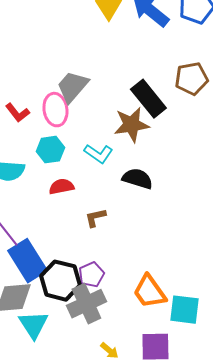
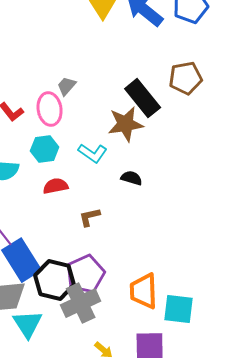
gray trapezoid: (72, 87) -> (67, 86), size x0.6
black semicircle: (137, 179) -> (132, 178), size x0.7
purple pentagon: (91, 275) -> (86, 274), size x1.5
orange trapezoid: (149, 292) -> (144, 291), turned 33

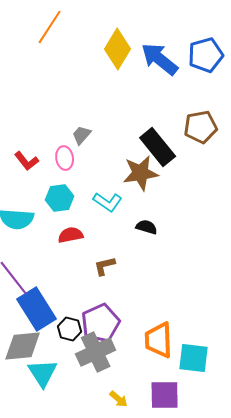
pink ellipse: (50, 109) -> (65, 158), size x0.7
black hexagon: (55, 280) -> (70, 329), size x0.6

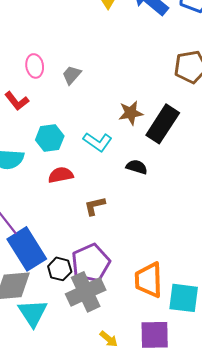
black rectangle: (158, 147) -> (163, 124), moved, turned 72
pink ellipse: (65, 158) -> (35, 66), moved
brown star: (141, 173) -> (131, 113), size x0.7

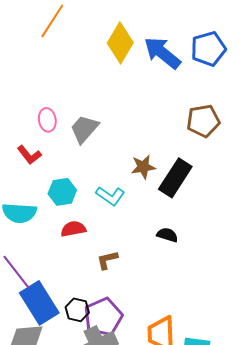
gray trapezoid: (72, 75) -> (84, 129), size x1.5
black semicircle: (137, 167) -> (167, 235), moved
black hexagon: (60, 269) -> (77, 310), moved

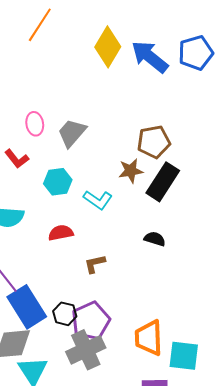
brown pentagon: (203, 121) -> (154, 142), moved
cyan hexagon: (62, 192) -> (58, 182), moved

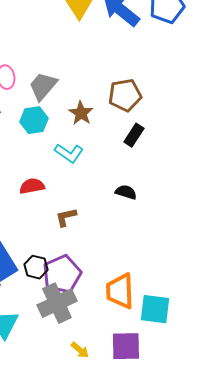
brown star: (131, 171) -> (81, 113), moved, turned -30
cyan hexagon: (58, 182) -> (34, 120), moved
black rectangle: (163, 182) -> (134, 135), size x0.6

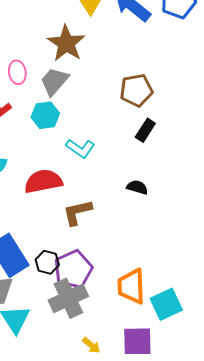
brown star: (81, 113) -> (66, 43), moved, size x1.5
red semicircle: (32, 186) -> (43, 181), size x1.5
brown L-shape: (66, 217) -> (77, 212), size x1.4
cyan square: (155, 309) -> (166, 304), turned -32

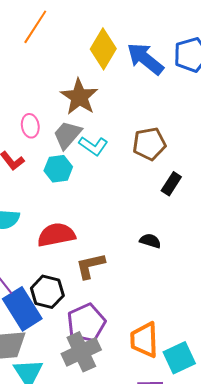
black rectangle: (145, 130) -> (171, 184), moved
cyan L-shape: (80, 148) -> (93, 146), moved
black hexagon: (47, 262) -> (47, 292), moved, size x1.4

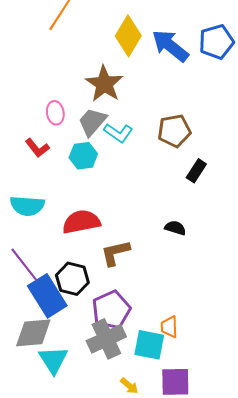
orange trapezoid: (144, 340) -> (169, 327), size x0.6
cyan square: (179, 358) -> (149, 345), moved, turned 36

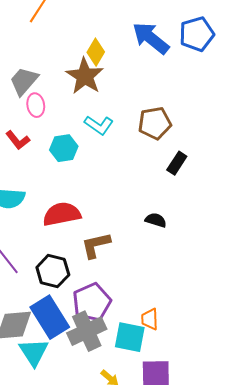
yellow diamond: (128, 36) -> (96, 52), moved, size x0.7
gray trapezoid: (92, 122) -> (24, 81), moved
blue rectangle: (47, 296) -> (50, 317), moved

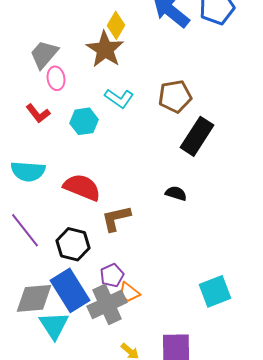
black rectangle: (177, 163) -> (197, 136), size x1.6
red semicircle: (62, 214) -> (82, 187), turned 33
purple pentagon: (92, 302) -> (112, 275), size x0.6
orange trapezoid: (150, 319) -> (129, 292), moved, turned -50
cyan square: (130, 337) -> (215, 291), moved, turned -32

